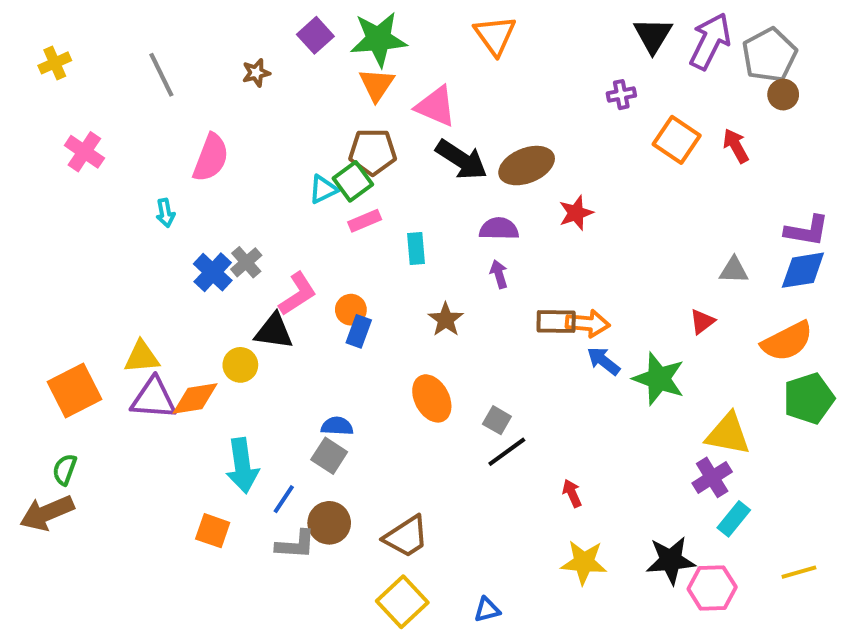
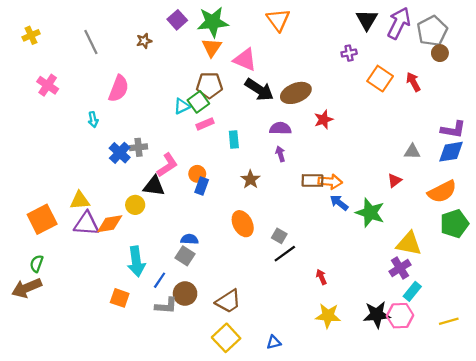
gray cross: (246, 262) -> (139, 147), turned 35
pink hexagon: (712, 588) -> (400, 316), moved

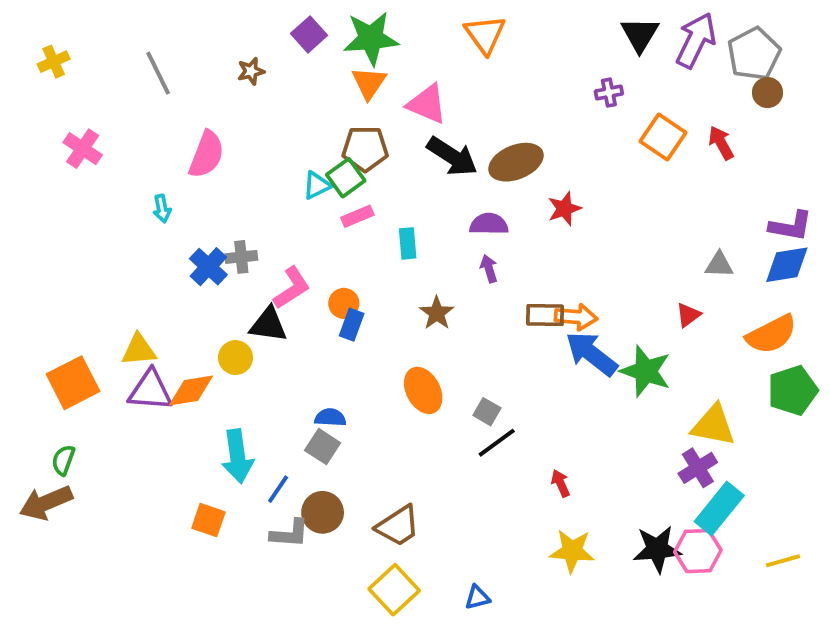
blue arrow: (339, 203) -> (591, 354), size x1.6
cyan rectangle: (412, 291) -> (719, 508), size x1.5

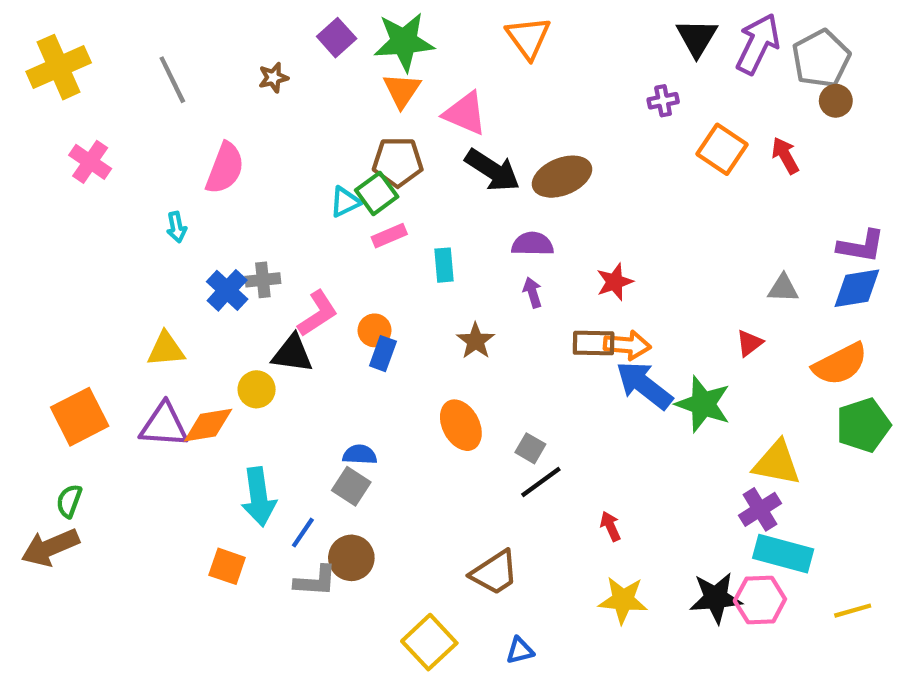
yellow cross: (54, 62) -> (59, 67), size x1.8
red star: (564, 209) -> (615, 282), moved
yellow triangle: (139, 350) -> (166, 349), moved
cyan rectangle: (719, 508) -> (783, 554), turned 66
brown trapezoid: (398, 526) -> (495, 573), moved

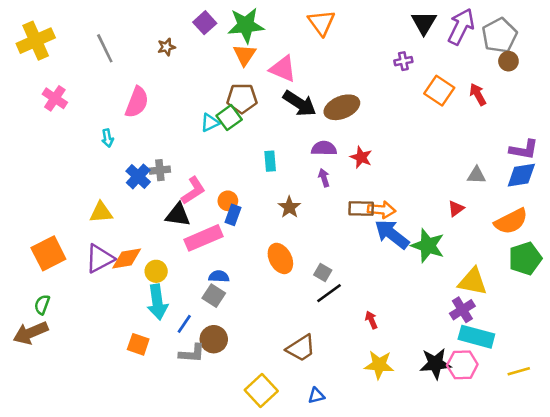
pink rectangle: (389, 236) -> (204, 238), moved, size x1.8
red star: (615, 282) -> (361, 157), moved, turned -30
yellow circle: (257, 389) -> (156, 271), moved
purple triangle: (164, 425) -> (100, 258), turned -32

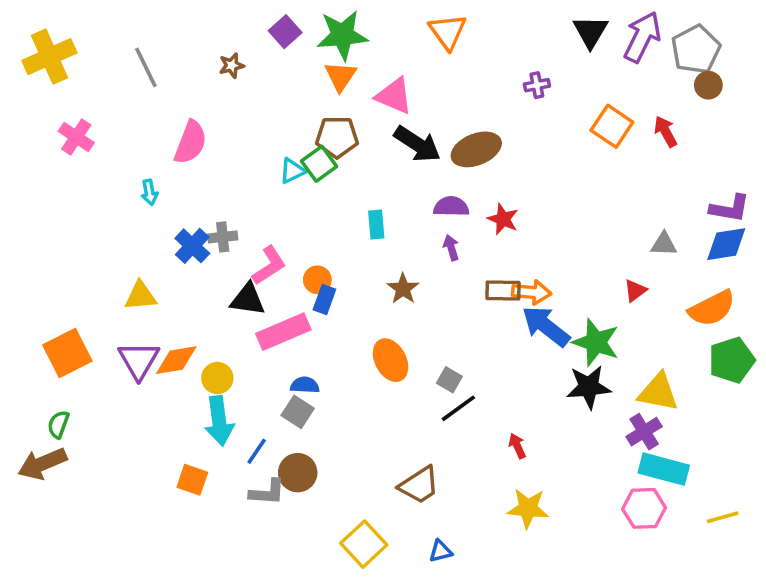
purple cross: (403, 61) -> (537, 85), moved
purple triangle: (100, 258) -> (139, 360), turned -32
black star: (435, 364) -> (589, 387), moved

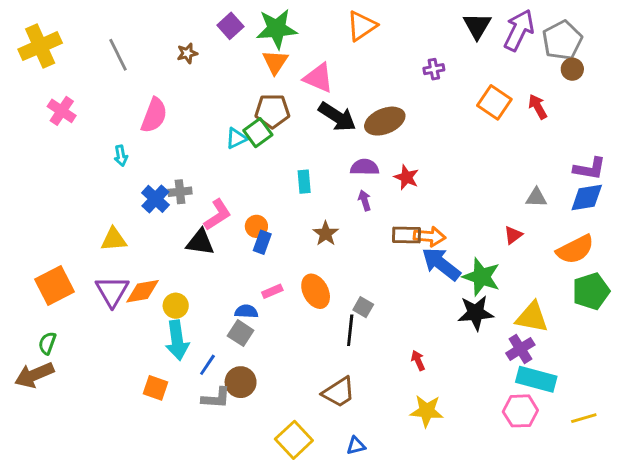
orange triangle: (448, 32) -> (362, 26), turned 32
pink rectangle: (283, 332) -> (272, 291), moved, size x0.5
black line: (458, 408) -> (350, 330), moved, turned -48

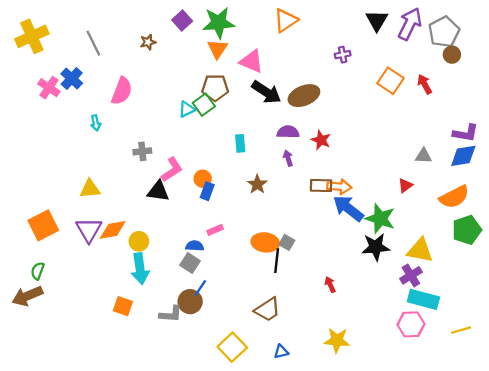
blue cross: (155, 199) -> (72, 78), moved
orange ellipse: (316, 291) -> (265, 242), moved, turned -55
blue line: (207, 365) -> (200, 288), moved
yellow star: (427, 411) -> (337, 340), moved

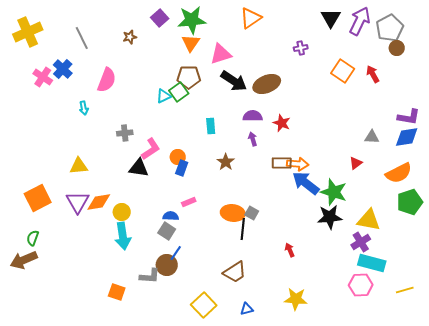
pink triangle: (252, 61) -> (221, 54), turned -40
orange square: (123, 306) -> (117, 292), moved

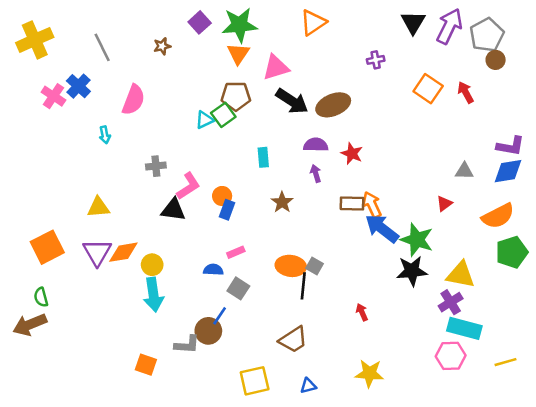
orange arrow: (298, 164) -> (372, 205), turned -120
gray square: (167, 231) -> (238, 288), moved
green semicircle: (33, 238) -> (41, 297), turned -35
yellow square: (204, 305) -> (255, 381), turned 30

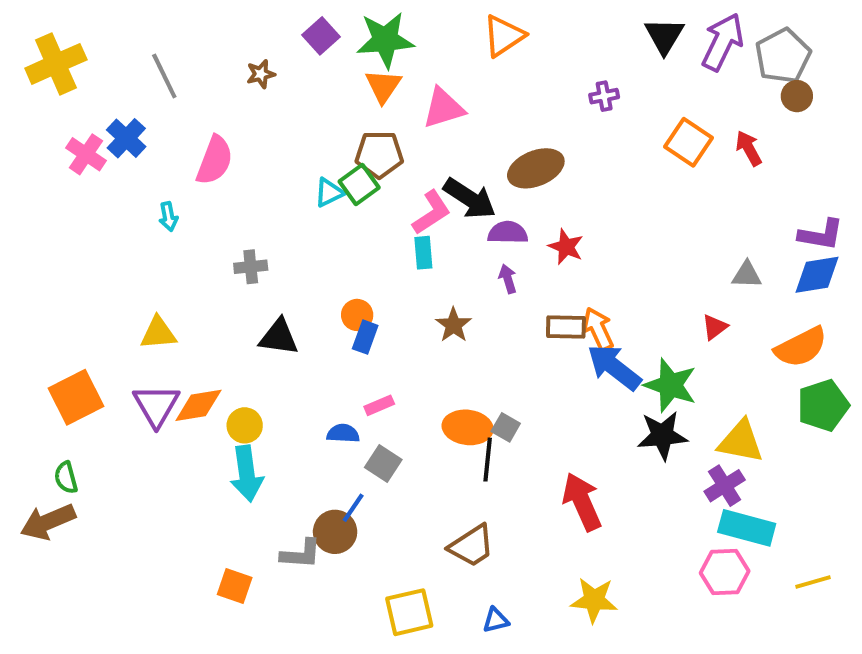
black arrow: (292, 101) -> (470, 198), moved
pink L-shape: (188, 186) -> (431, 213), moved
red arrow: (362, 312) -> (582, 502), size x2.0

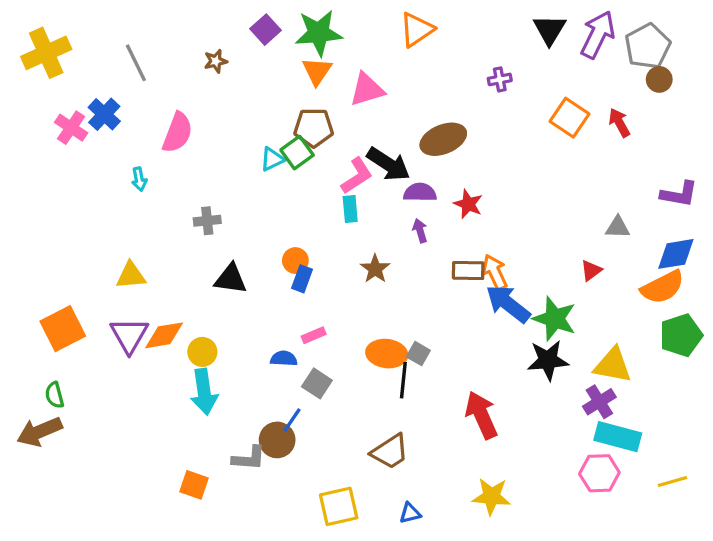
blue diamond: (817, 275) -> (676, 254), moved

